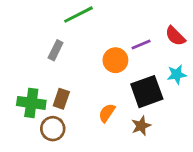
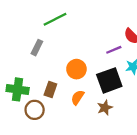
purple line: (141, 45) -> (114, 50), moved
orange circle: (115, 60) -> (76, 69), moved
brown rectangle: (61, 99) -> (50, 89), moved

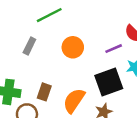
orange circle: (76, 69) -> (73, 47), moved
orange semicircle: (78, 97) -> (74, 101), size x1.5

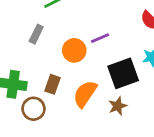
orange circle: (73, 47) -> (74, 50), moved
purple line: (114, 49) -> (100, 38), moved

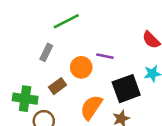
purple line: (100, 38) -> (105, 56), turned 35
brown rectangle: (52, 84) -> (58, 86), moved, turned 35

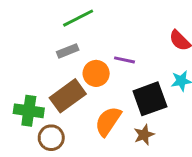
gray rectangle: (46, 52) -> (68, 51), moved, turned 42
brown rectangle: (58, 86) -> (68, 96), size x1.6

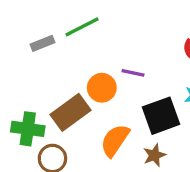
gray rectangle: (68, 51) -> (43, 43), moved

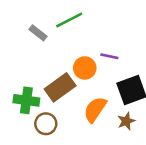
gray rectangle: (43, 43) -> (38, 33), turned 60

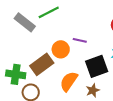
gray rectangle: (38, 33) -> (25, 22), size x1.5

